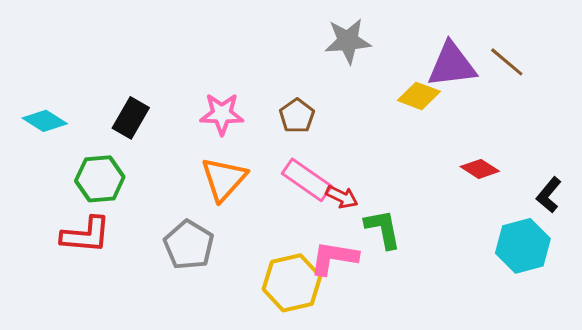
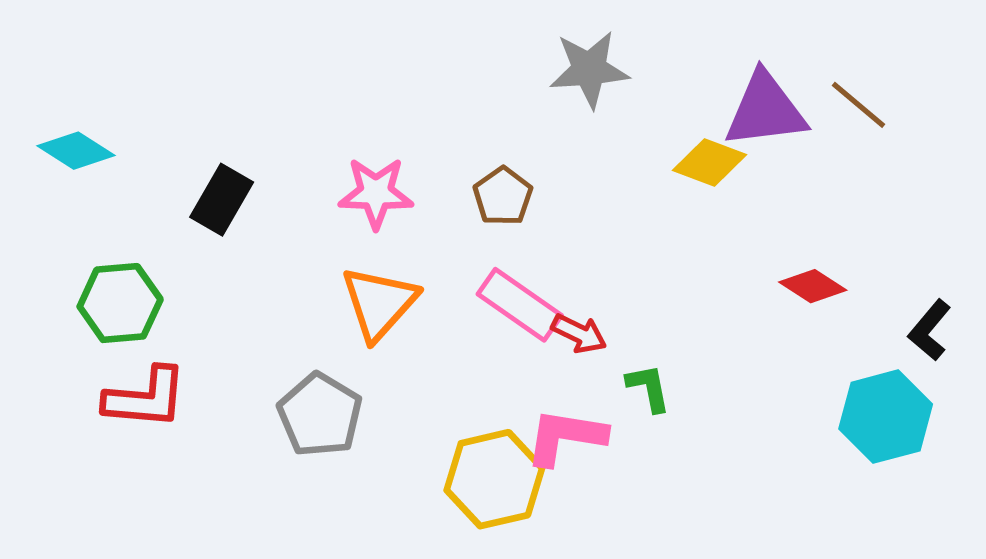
cyan diamond: (45, 121) -> (76, 151), moved
green hexagon: (100, 179) -> (120, 303), moved
green L-shape: (383, 229) -> (648, 388), size x0.7

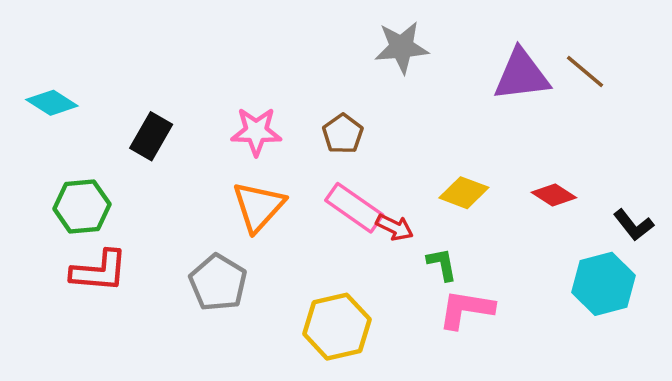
yellow diamond: (709, 162) -> (464, 193), moved
black L-shape: (930, 330) -> (633, 225), turned -78
pink L-shape: (566, 437) -> (466, 309), moved

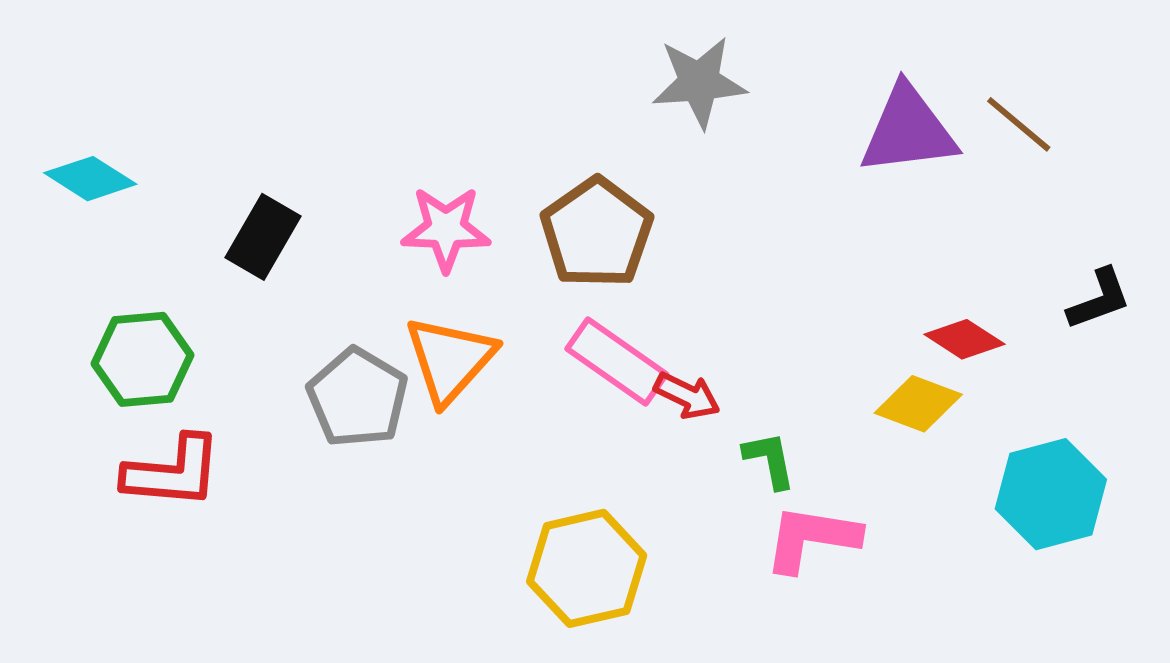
brown pentagon: (343, 134) -> (597, 233), size x1.6
yellow diamond: (464, 193) -> (918, 404), moved
black L-shape: (633, 225) -> (1099, 299), moved, turned -72
gray pentagon: (218, 283) -> (358, 398), moved

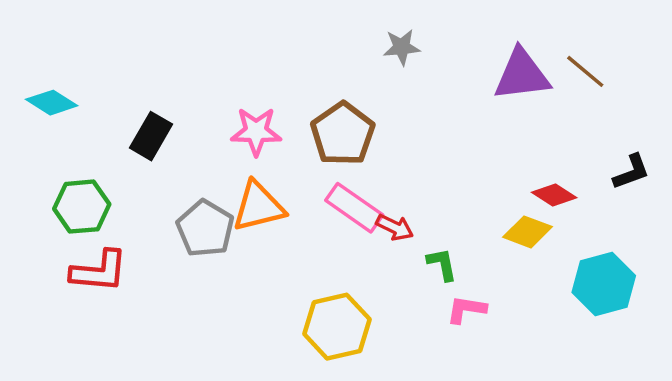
gray star: (699, 82) -> (402, 47), size x0.7
orange triangle: (450, 359) -> (258, 207), turned 34
pink L-shape: (812, 538) -> (466, 309), size x0.7

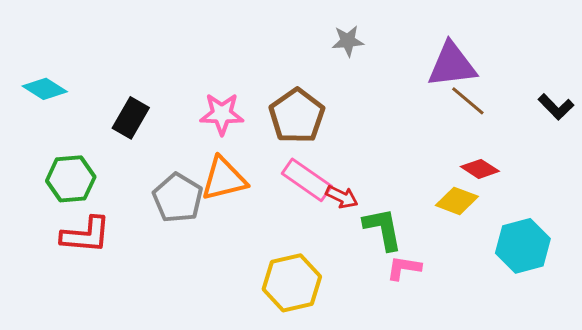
brown line: (585, 71) -> (468, 101), moved
black L-shape: (631, 172) -> (556, 107), moved, turned 66
green L-shape: (442, 264) -> (383, 229), size x1.5

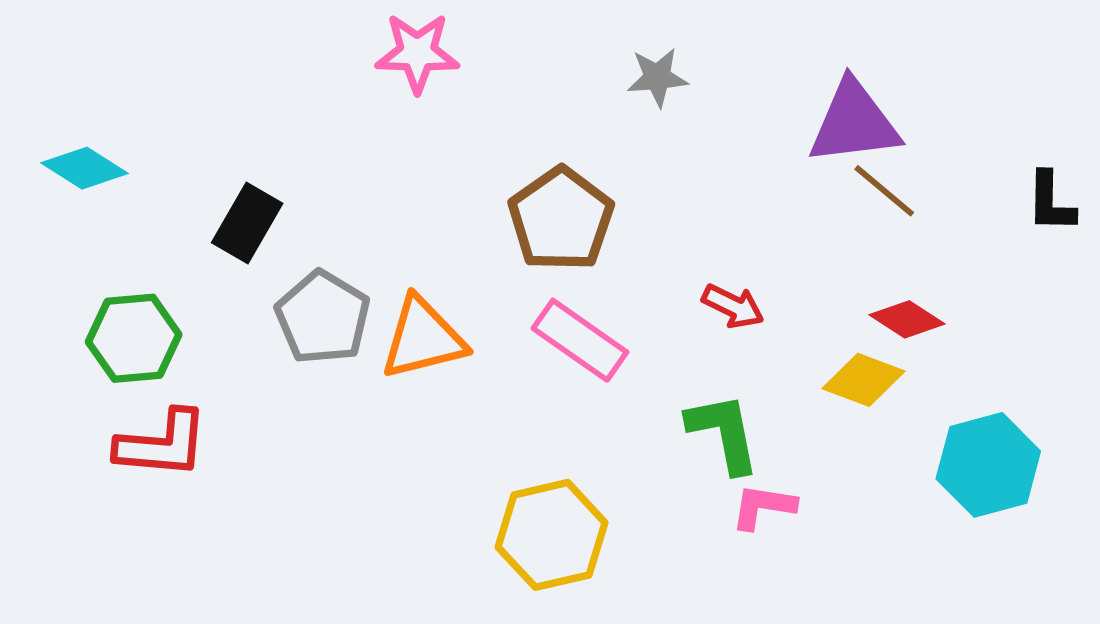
black L-shape: (556, 107) -> (1051, 202), turned 45
pink star: (222, 114) -> (417, 53), moved
red arrow: (342, 197) -> (733, 306), moved
gray pentagon: (178, 198) -> (323, 317), moved

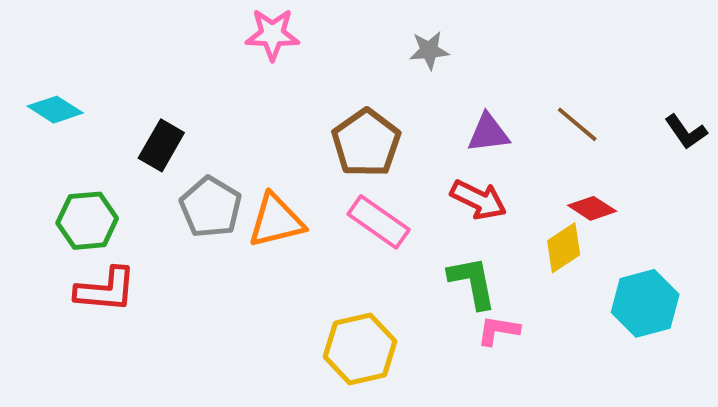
purple triangle: (854, 123) -> (488, 133), moved, size x0.7
black L-shape: (1051, 202) -> (686, 132), turned -36
red arrow: (733, 306) -> (478, 200), size x1.4
yellow diamond: (863, 380) -> (564, 248), turned -54

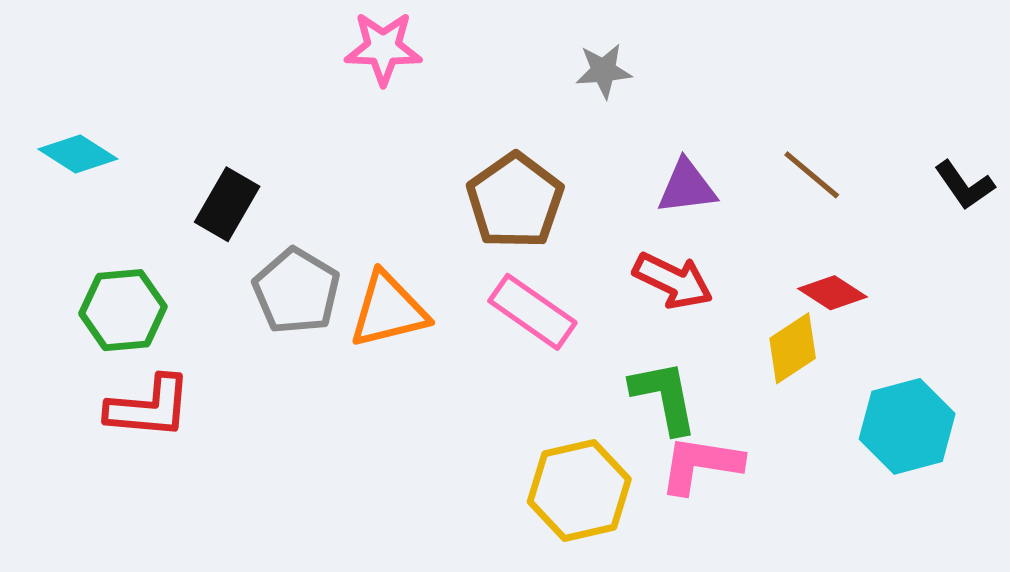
pink L-shape: (498, 330) -> (701, 465), size x1.4
yellow hexagon: (360, 349) -> (579, 491), moved

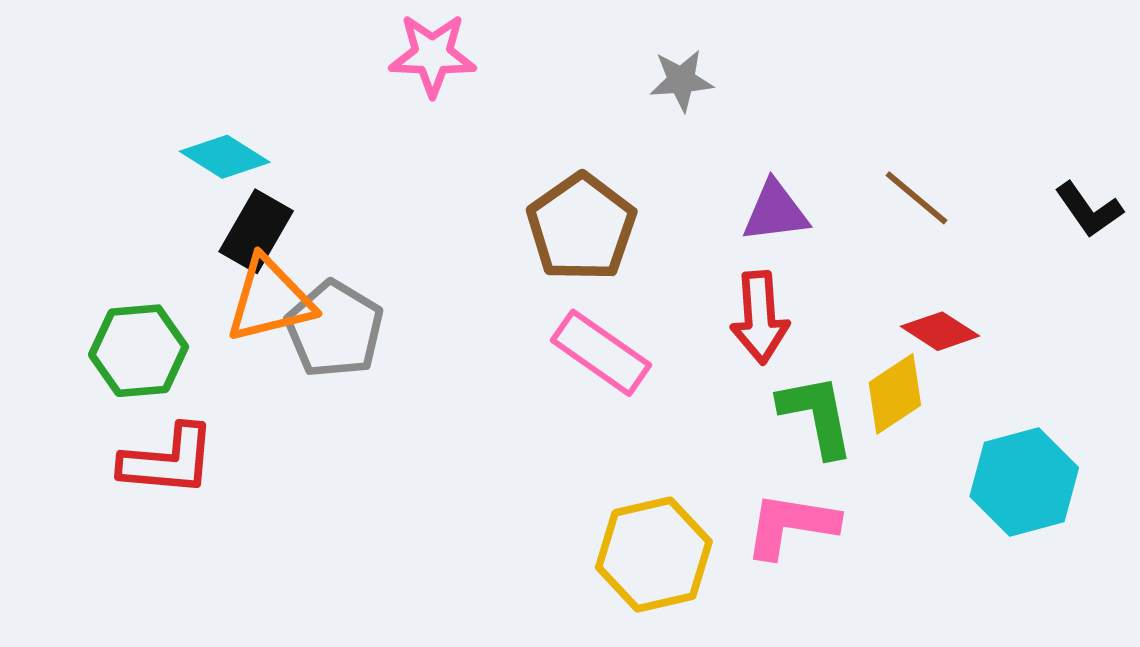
cyan diamond: (78, 154) -> (225, 157), moved
red arrow: (673, 281) -> (760, 317), turned 60
orange triangle: (388, 310) -> (270, 300), moved
green L-shape: (664, 397) -> (817, 415), moved

